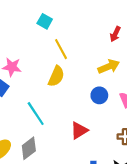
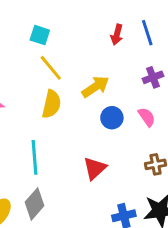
cyan square: (45, 21) -> (40, 35), moved
yellow arrow: (109, 67) -> (95, 87), moved
cyan line: (36, 114) -> (34, 157), turned 40

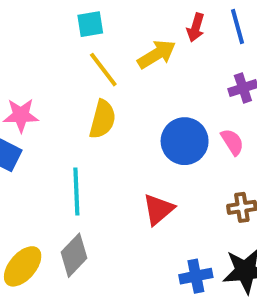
cyan square: (40, 35) -> (90, 24), turned -30
yellow arrow: (95, 87) -> (157, 54), moved
blue circle: (112, 118) -> (185, 141), size x1.5

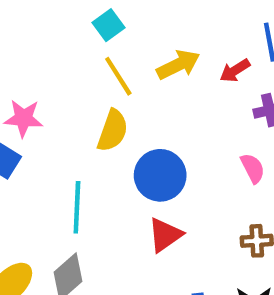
cyan square: (90, 24) -> (108, 25), turned -32
red arrow: (196, 27) -> (235, 71), moved, turned 36
blue circle: (185, 141) -> (160, 175), moved

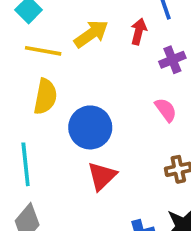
red arrow: (235, 71) -> (139, 31), turned 145
yellow line: (118, 76) -> (43, 51), turned -39

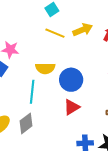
yellow semicircle: (45, 97) -> (45, 68), moved, turned 66

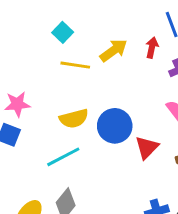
cyan line: (32, 92) -> (63, 157), turned 70
red triangle: (72, 107) -> (147, 147), moved

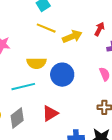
yellow arrow: (114, 50) -> (72, 37), moved
red triangle: (147, 147) -> (50, 113), moved

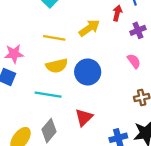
yellow line: (46, 28) -> (54, 38), moved
cyan line: (23, 87) -> (48, 95), turned 35

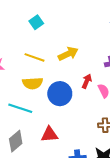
red arrow: (117, 13) -> (87, 81), moved
red triangle: (84, 117) -> (49, 134), turned 30

